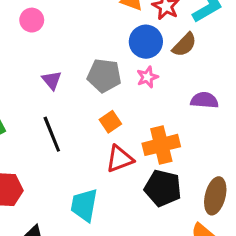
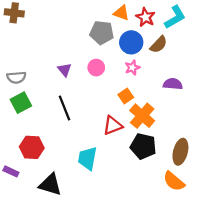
pink circle: (32, 20) -> (96, 68), moved
gray pentagon: (104, 76) -> (102, 33), moved
orange square: (110, 122) -> (126, 96), moved
orange cross: (161, 145) -> (142, 116), turned -35

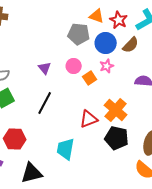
orange square: (126, 96) -> (90, 78), moved
black line: (65, 108) -> (45, 103), turned 50
black triangle: (50, 185) -> (32, 173), turned -30

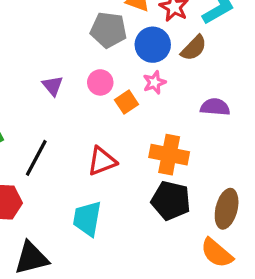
black line: (45, 103) -> (36, 158), moved
orange cross: (116, 110) -> (169, 155), turned -30
red triangle: (89, 119) -> (102, 161), moved

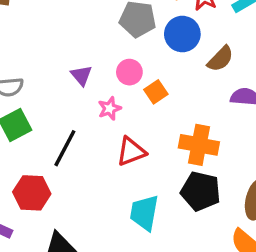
brown semicircle: (194, 48) -> (220, 59), moved
pink star: (154, 82) -> (110, 108), moved
cyan trapezoid: (87, 219) -> (144, 213), moved

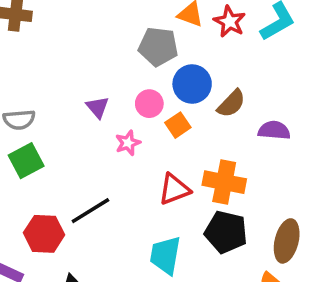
blue circle: (182, 34) -> (192, 84), moved
brown semicircle: (220, 59) -> (231, 104), moved
black line: (65, 148) -> (90, 211), moved, turned 30
red triangle: (131, 152) -> (174, 189), moved

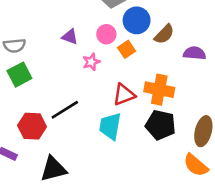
purple triangle: (98, 107) -> (70, 37), turned -30
cyan trapezoid: (165, 255) -> (110, 126), moved

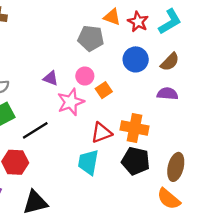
blue circle: (137, 20) -> (136, 59), moved
brown semicircle: (164, 34) -> (170, 62), moved
pink star: (91, 62) -> (71, 102), size x1.6
black line: (65, 110) -> (35, 130), moved

